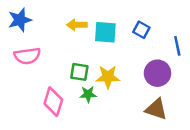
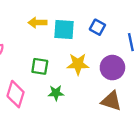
yellow star: (108, 77) -> (78, 64), moved
green star: (88, 94) -> (56, 93), moved

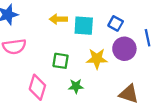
purple circle: (112, 68) -> (124, 49), moved

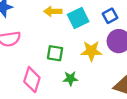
blue square: (116, 23) -> (110, 16), turned 32
cyan square: (84, 26) -> (78, 18), turned -30

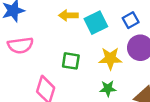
green star: (70, 78) -> (108, 88), moved

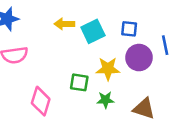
blue square: (131, 20) -> (129, 29), turned 35
green square: (71, 61) -> (79, 82), moved

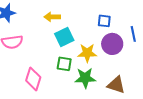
cyan square: (93, 31) -> (64, 37), moved
green star: (105, 100) -> (85, 78), size x1.5

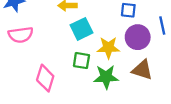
brown triangle: (116, 85) -> (142, 70), moved

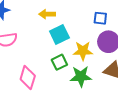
green square: (81, 61) -> (59, 62), turned -35

